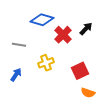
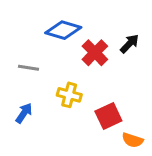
yellow cross: (46, 63) -> (69, 95), turned 35
red square: (80, 71) -> (108, 116), moved

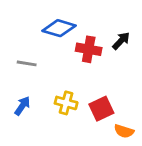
red cross: (95, 53) -> (89, 49), turned -35
yellow cross: (69, 95) -> (66, 103), moved

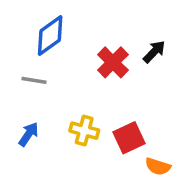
blue diamond: (59, 28) -> (50, 35), moved, turned -52
red cross: (89, 49) -> (113, 62), turned 35

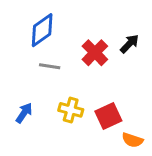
gray line: (34, 80) -> (50, 66), moved

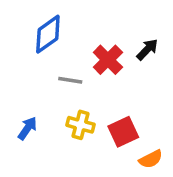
gray line: (50, 66) -> (70, 80), moved
orange semicircle: (132, 140) -> (151, 159), turned -45

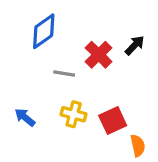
blue arrow: (27, 128) -> (25, 117), turned -85
orange semicircle: (151, 159) -> (138, 146), turned -75

